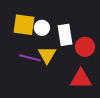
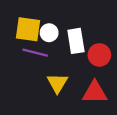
yellow triangle: (47, 55) -> (57, 83), moved
purple line: (30, 58) -> (35, 53), moved

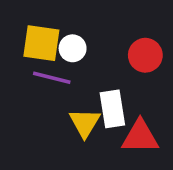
white rectangle: (76, 41) -> (112, 109), moved
red circle: (99, 55) -> (145, 55), moved

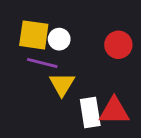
white rectangle: (112, 109) -> (90, 112), moved
yellow triangle: (85, 123) -> (62, 84), moved

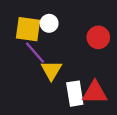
white circle: (59, 39) -> (49, 23), moved
purple line: (42, 63) -> (35, 53), turned 35

